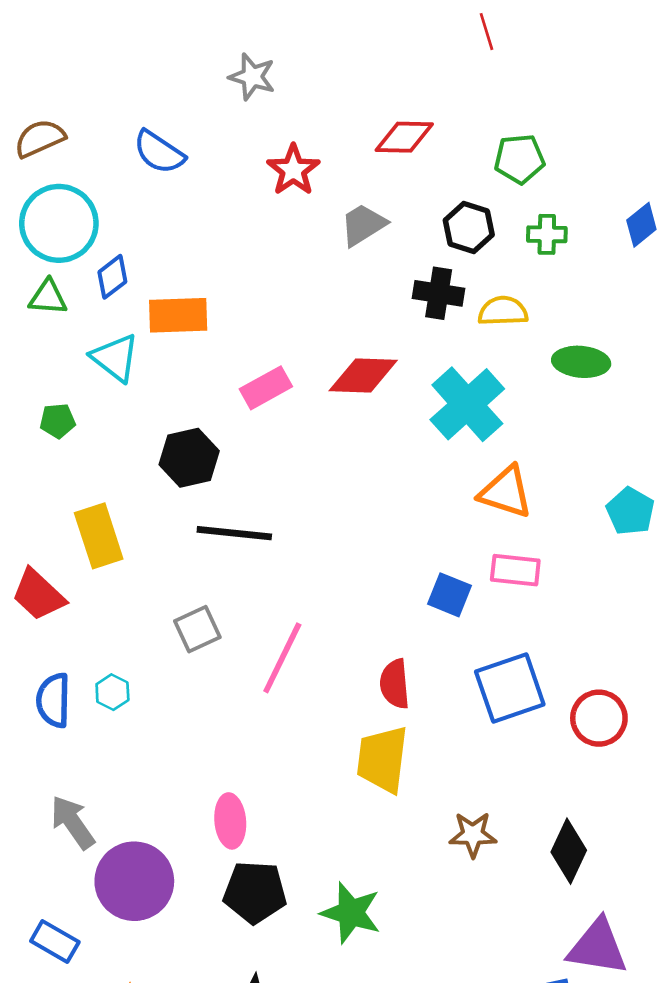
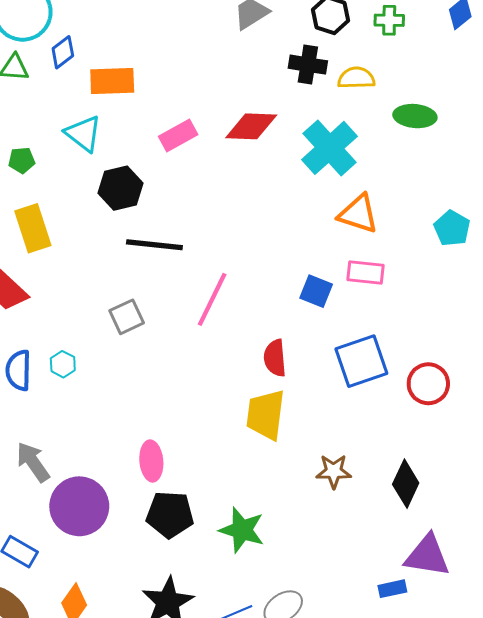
cyan triangle: (115, 358) -> (83, 134), moved
yellow rectangle: (99, 536) -> (33, 228), moved
pink line: (282, 658) -> (212, 299), moved

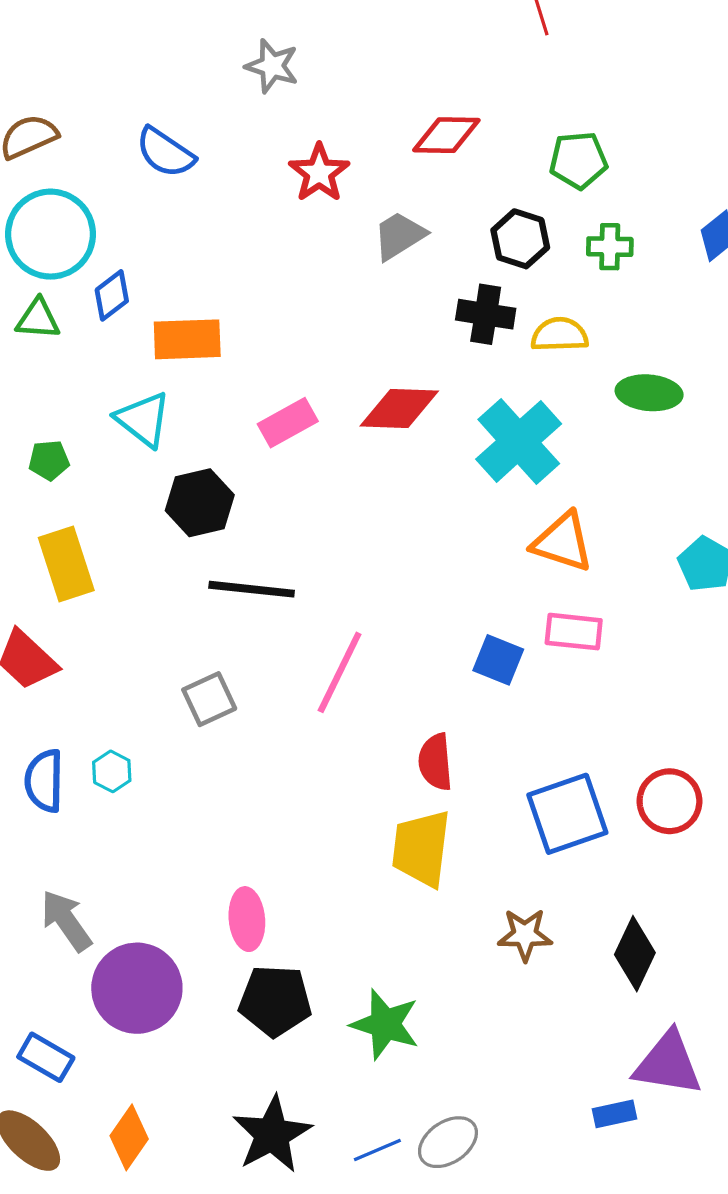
blue square: (361, 361) -> (567, 814), moved

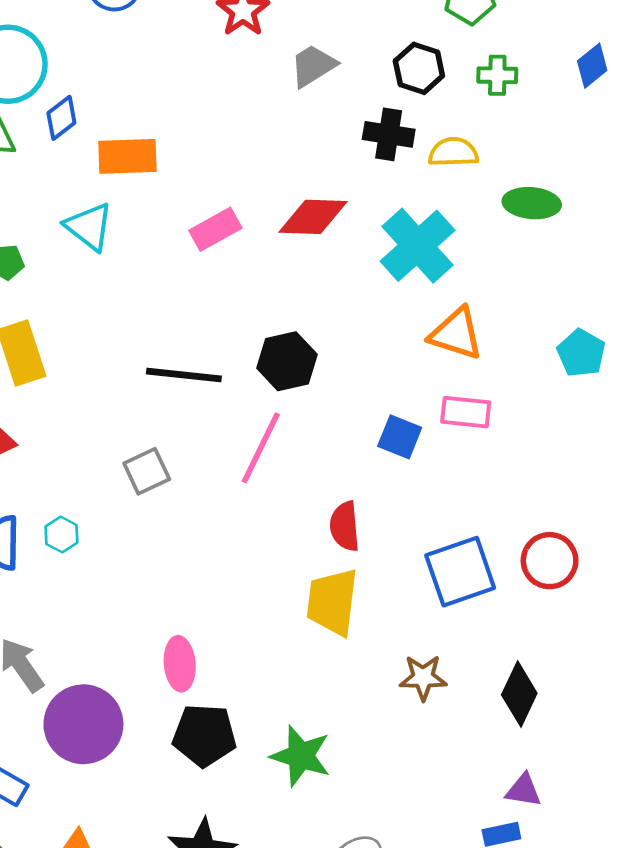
black hexagon: (200, 503) -> (287, 361), moved
purple triangle: (668, 1064) -> (523, 790), moved, size x0.6

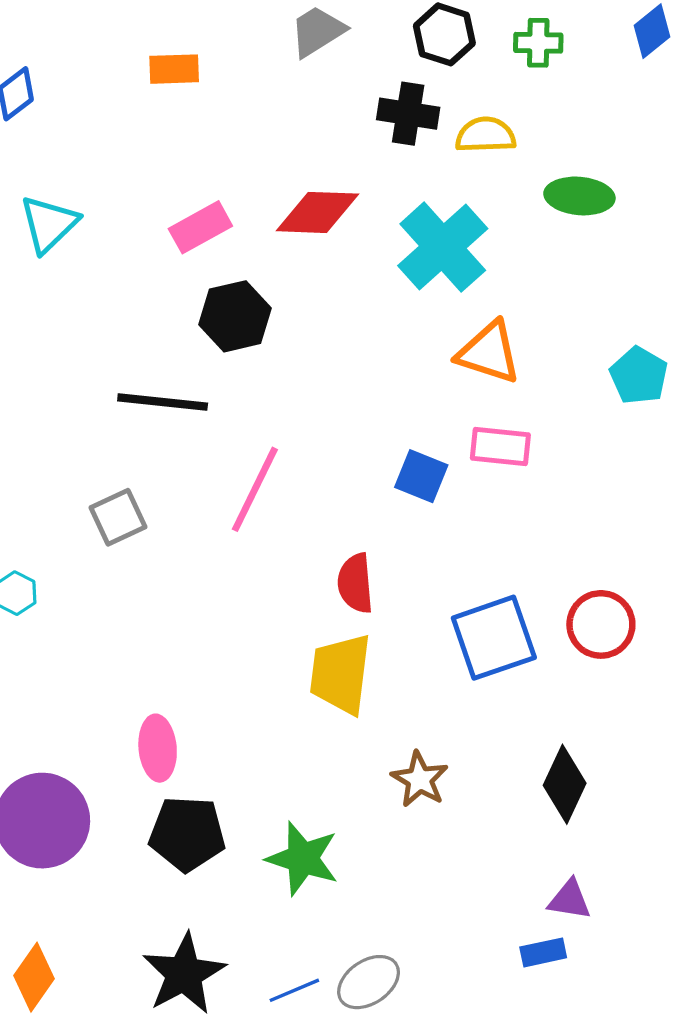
orange rectangle: (127, 156) -> (174, 69), moved, size x0.7
cyan triangle: (89, 226) -> (49, 224), turned 38
black hexagon: (287, 361) -> (235, 316), moved
brown star: (423, 677) -> (420, 779), moved, turned 30

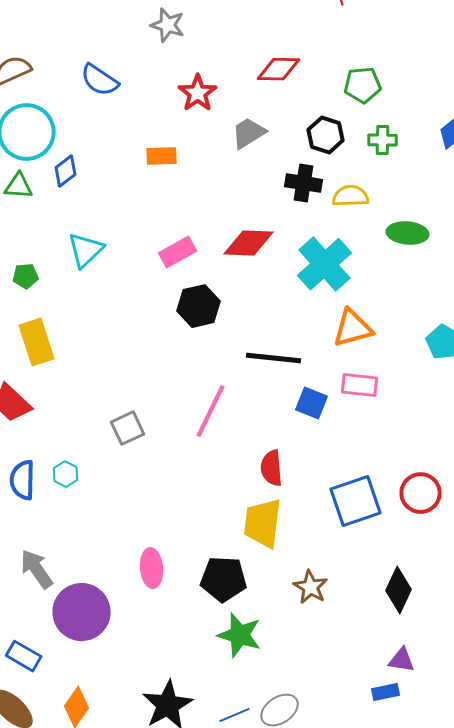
orange triangle: (489, 353) -> (353, 328), turned -33
black line: (163, 402) -> (274, 358), moved
black pentagon: (187, 834) -> (224, 579), moved

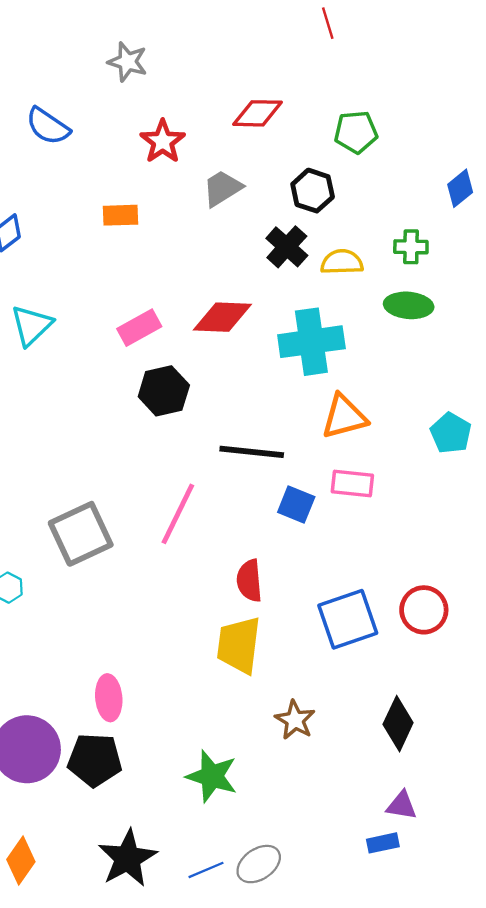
green cross: (383, 140) -> (411, 247), moved
black cross: (304, 183) -> (287, 247), turned 33
cyan cross: (325, 264) -> (311, 342), turned 34
gray square: (128, 428) -> (81, 534), size x1.6
black pentagon: (224, 579) -> (95, 760), moved

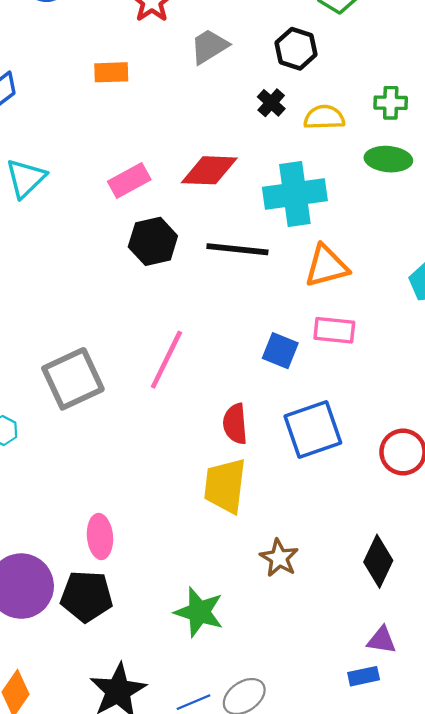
black cross: (287, 247) -> (271, 103), size x0.7
black line: (252, 452) -> (237, 249), moved
blue square: (348, 619) -> (313, 429), moved

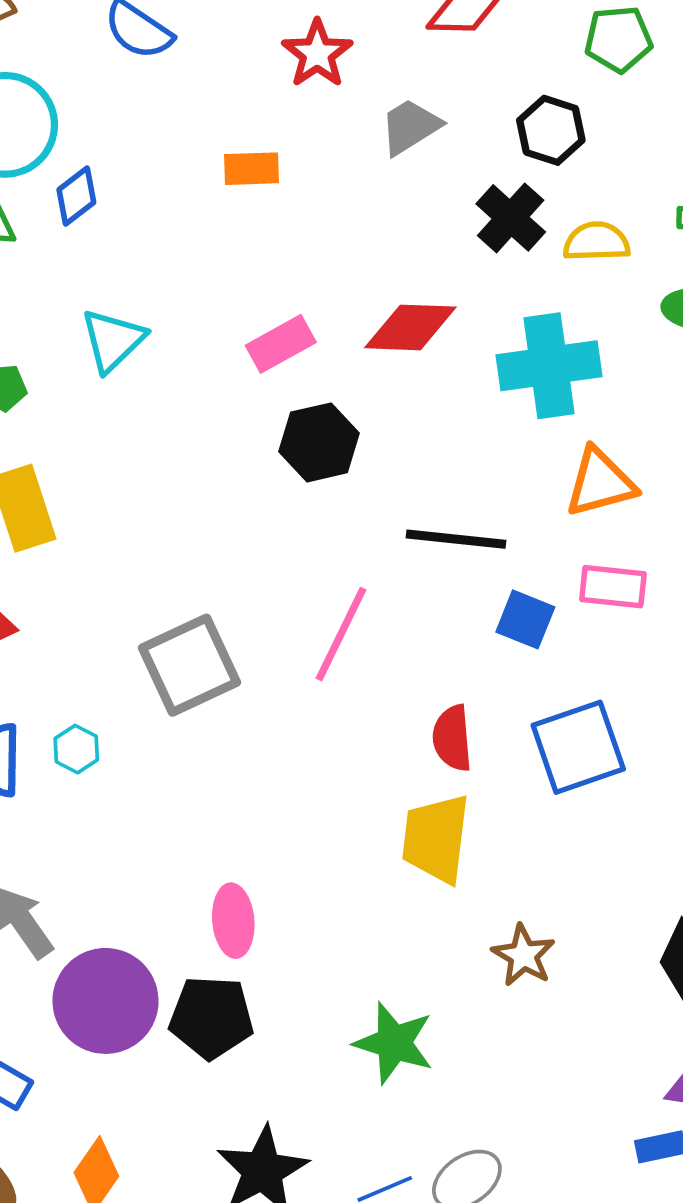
black cross: (271, 103) -> (511, 218), size x1.5
black line: (237, 249) -> (456, 539), moved

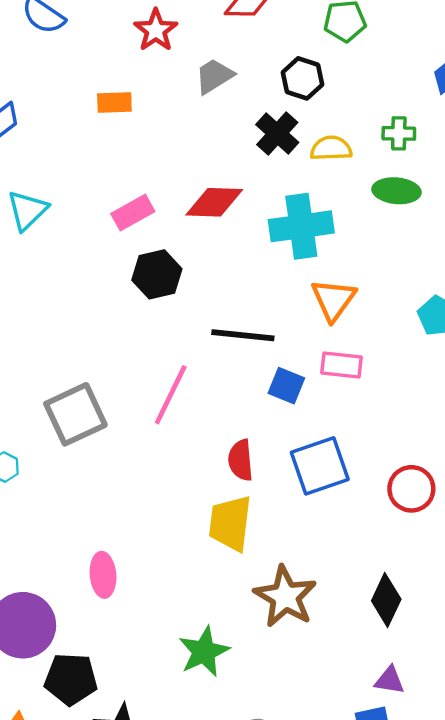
orange triangle: (600, 483) -> (333, 300), turned -39
brown star: (523, 955) -> (285, 597), size x1.6
black pentagon: (211, 1017) -> (71, 679), moved
green star: (394, 1043) -> (204, 652), turned 30

